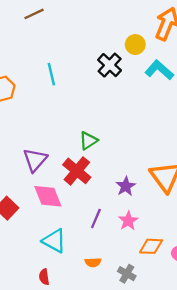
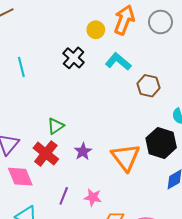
yellow circle: (135, 45) -> (96, 30), moved
purple star: (126, 186) -> (83, 151), moved
pink star: (128, 221) -> (93, 197), turned -30

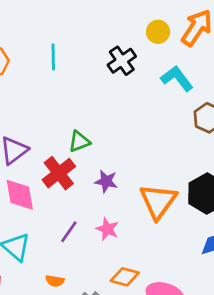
purple star: (83, 151) -> (106, 181), turned 30
pink star: (93, 197) -> (107, 229), moved

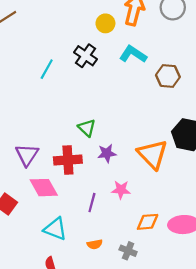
cyan line: (53, 57) -> (47, 69), moved, turned 50
green triangle: (79, 141) -> (87, 128), moved, turned -36
red cross: (59, 173) -> (68, 160), turned -36

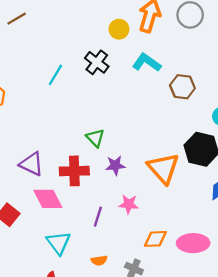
purple triangle: (27, 155) -> (32, 164), turned -40
cyan triangle: (55, 229) -> (58, 243), turned 30

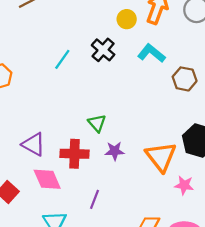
pink star: (129, 204) -> (184, 185), moved

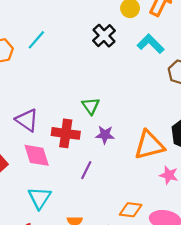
cyan line: (62, 59) -> (36, 40), moved
orange triangle: (161, 157) -> (149, 145), turned 48
purple line: (94, 199) -> (86, 170), moved

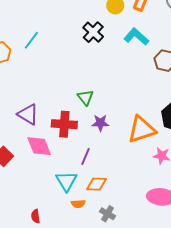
cyan triangle: (40, 198) -> (66, 181), moved
orange diamond: (131, 210) -> (96, 184), moved

